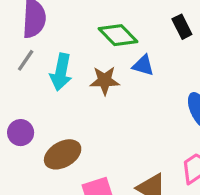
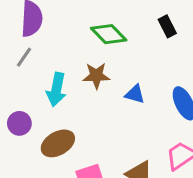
blue triangle: (143, 65) -> (135, 94), moved
cyan arrow: (61, 72) -> (56, 90), moved

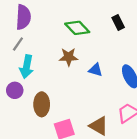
cyan arrow: (56, 90) -> (27, 67), moved
brown ellipse: (58, 143) -> (42, 104), turned -60

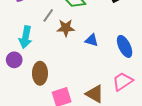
gray line: (18, 44) -> (48, 15), moved

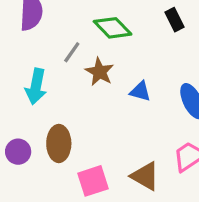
brown star: (66, 28) -> (100, 72), turned 30
purple circle: (14, 60) -> (18, 152), moved

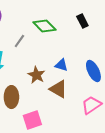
brown star: (100, 72) -> (36, 75), moved
brown triangle: (145, 176) -> (58, 89), moved

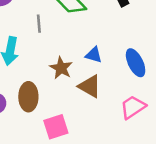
gray line: (19, 41) -> (39, 24), turned -40

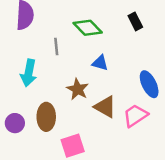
blue triangle: (94, 55) -> (100, 63), moved
pink trapezoid: (133, 107) -> (135, 116), moved

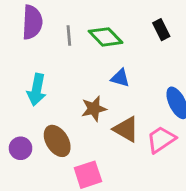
gray line: (56, 47) -> (69, 35), moved
brown star: (78, 89) -> (94, 109), turned 30
brown ellipse: (46, 117) -> (57, 141), turned -32

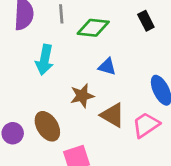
gray line: (69, 35) -> (61, 14), moved
green diamond: (106, 37) -> (93, 28), turned -40
cyan arrow: (37, 90) -> (45, 60), moved

